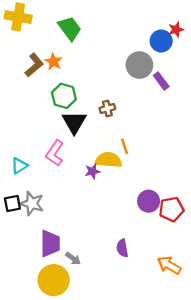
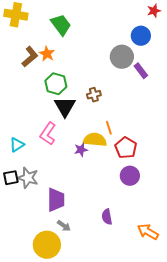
red star: (176, 30) -> (154, 11), moved
red pentagon: (171, 209) -> (126, 148), moved, turned -30
purple trapezoid: (50, 244) -> (56, 200), moved

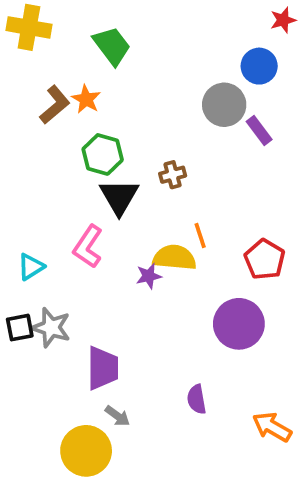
red pentagon: (126, 148) -> (265, 259), moved
purple circle: (130, 176) -> (239, 324), size x1.4

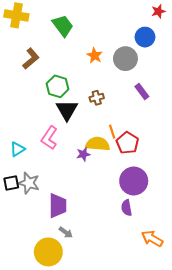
orange star: (86, 99) -> (95, 56), moved
purple rectangle: (259, 131) -> (142, 92), moved
red pentagon: (265, 259) -> (128, 143), moved
purple semicircle: (197, 399) -> (126, 208), moved

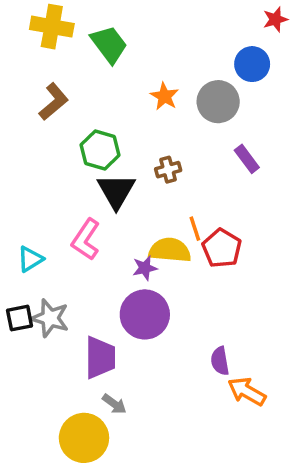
yellow cross: (16, 15) -> (52, 27), moved
purple circle: (134, 181) -> (145, 314), moved
orange arrow: (152, 239) -> (247, 391), moved

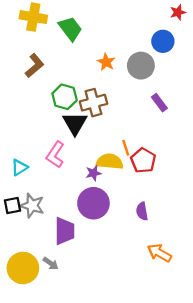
brown cross: (168, 170) -> (93, 103), moved, size x1.6
purple semicircle: (220, 361) -> (142, 211), moved
gray arrow: (114, 404) -> (51, 263), moved
yellow circle: (84, 438) -> (23, 268), moved

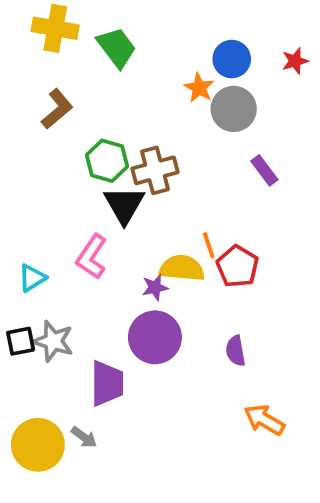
red star: (178, 12) -> (295, 61), moved
blue circle: (163, 41) -> (232, 59), moved
orange star: (106, 62) -> (199, 88), moved

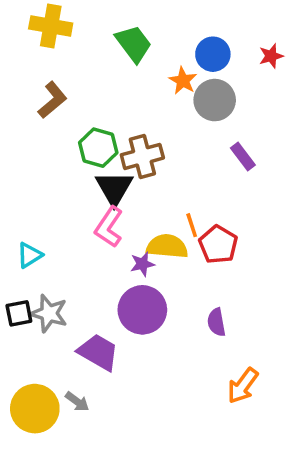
green trapezoid: (117, 48) -> (134, 44), moved
pink L-shape: (92, 257) -> (109, 227), moved
purple trapezoid: (107, 383) -> (98, 352), turned -60
orange arrow: (264, 420) -> (243, 386), turned -84

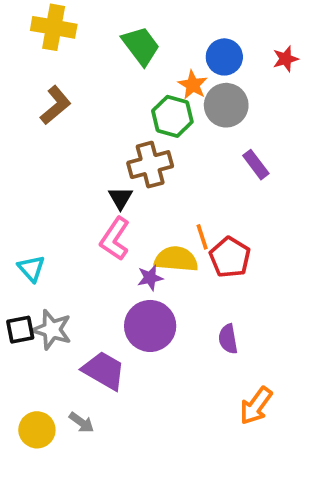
green hexagon: (98, 148) -> (172, 116), moved
black triangle: (114, 188) -> (120, 198), size x0.6
cyan triangle: (30, 255) -> (31, 268), turned -40
yellow circle: (35, 409) -> (37, 430), size x0.7

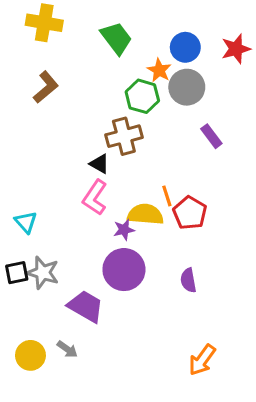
red star: (286, 59) -> (236, 49), size x1.4
black triangle: (120, 198) -> (99, 164), turned -30
orange arrow: (256, 406) -> (202, 360), moved

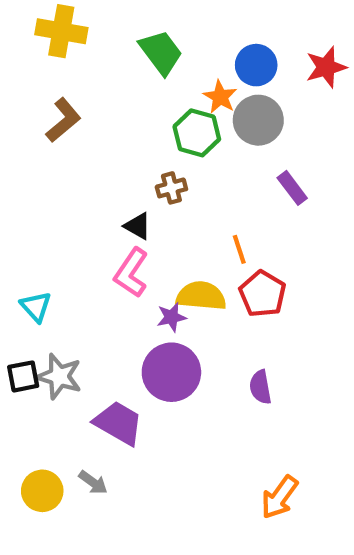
brown cross: (124, 136) -> (171, 188), size x0.6
orange line: (167, 196) -> (239, 249), moved

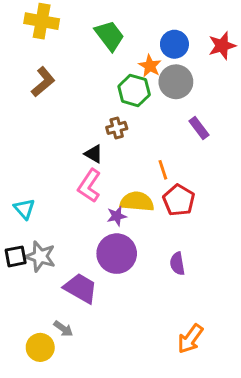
yellow circle: (42, 491) -> (40, 347), moved

